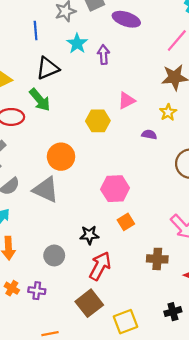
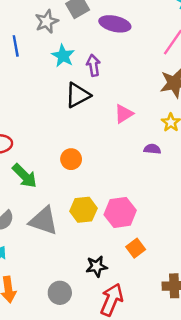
black triangle: (48, 68) -> (78, 95), moved
green arrow: (40, 100) -> (25, 176), moved
yellow hexagon: (98, 121) -> (83, 210), moved
orange circle: (61, 157) -> (71, 159), moved, size x0.7

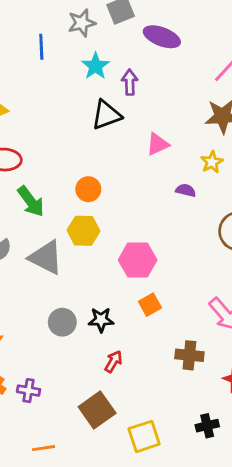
yellow hexagon: (83, 210) -> (83, 231), moved
gray circle: (60, 293) -> (62, 322), moved
red arrow: (112, 300) -> (113, 361), size x0.6

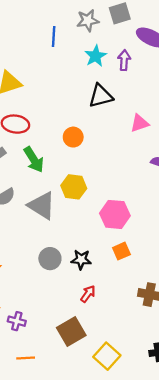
purple arrow: (130, 82) -> (124, 60), moved
orange circle: (88, 189) -> (73, 137), moved
purple cross: (29, 391) -> (17, 321), moved
yellow square: (144, 436) -> (107, 356), turned -35

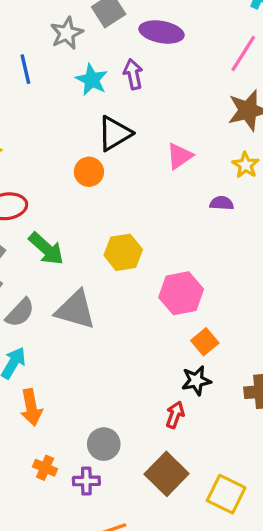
orange circle: (73, 137) -> (89, 172), moved
yellow hexagon: (74, 187) -> (123, 252), moved
gray circle: (50, 259) -> (104, 444), moved
black star: (81, 260) -> (196, 381), moved

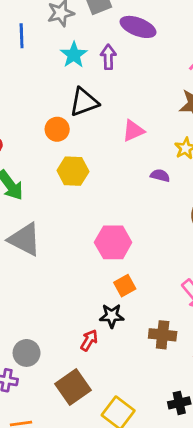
yellow hexagon: (123, 252) -> (73, 171), moved

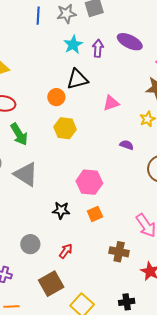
purple ellipse: (138, 27) -> (130, 42), moved
blue line: (22, 36) -> (38, 16), moved
purple semicircle: (160, 176) -> (127, 145), moved
black star: (112, 316) -> (61, 210), moved
gray circle: (27, 353) -> (30, 244), moved

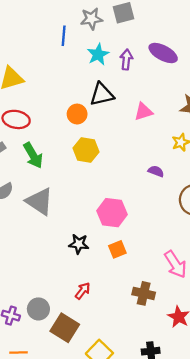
blue line: (38, 16) -> (64, 36), moved
pink triangle: (111, 103) -> (143, 112), moved
gray circle: (30, 244) -> (38, 309), moved
brown square: (51, 284) -> (65, 328), turned -30

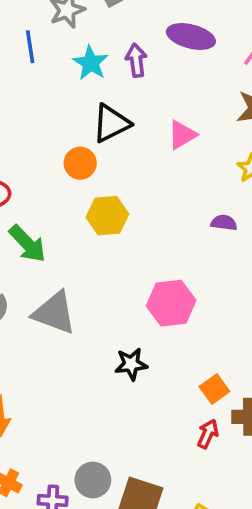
orange square: (117, 249) -> (214, 389), moved
red arrow: (83, 291) -> (208, 434), moved

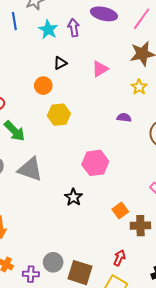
black triangle: (111, 123) -> (60, 63), size x0.6
black star: (131, 364) -> (73, 197), turned -30
red arrow: (208, 434) -> (119, 258), moved

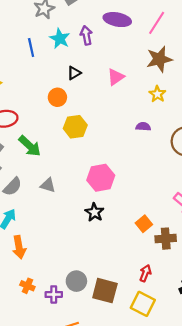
blue line: (14, 21) -> (31, 48), moved
pink hexagon: (95, 163) -> (101, 178), moved
gray triangle: (30, 169) -> (48, 185), size x0.6

